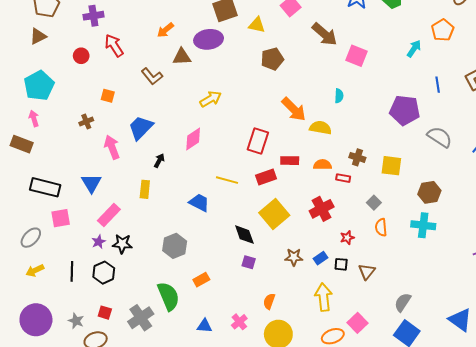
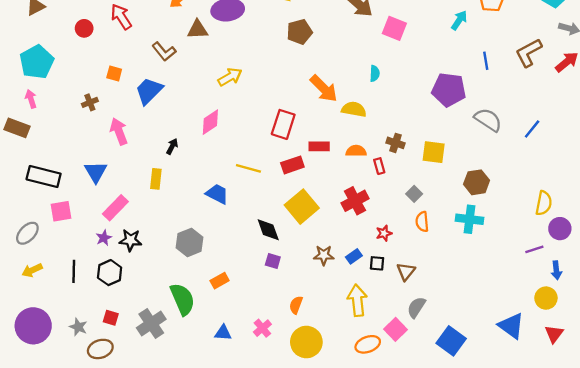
blue trapezoid: (141, 128) -> (149, 91), moved
red rectangle: (343, 178) -> (379, 166), turned 64
gray semicircle: (403, 302) -> (416, 307), moved

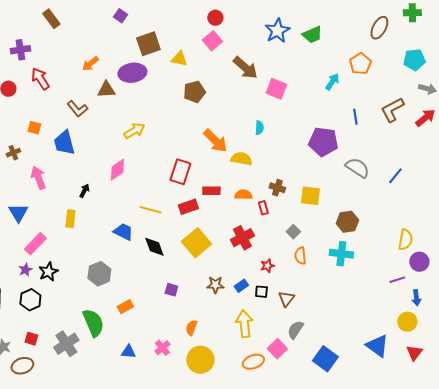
blue trapezoid: (149, 91) -> (64, 143), turned -60
black diamond: (268, 230) -> (154, 247), moved
black star: (130, 240) -> (48, 272), turned -30

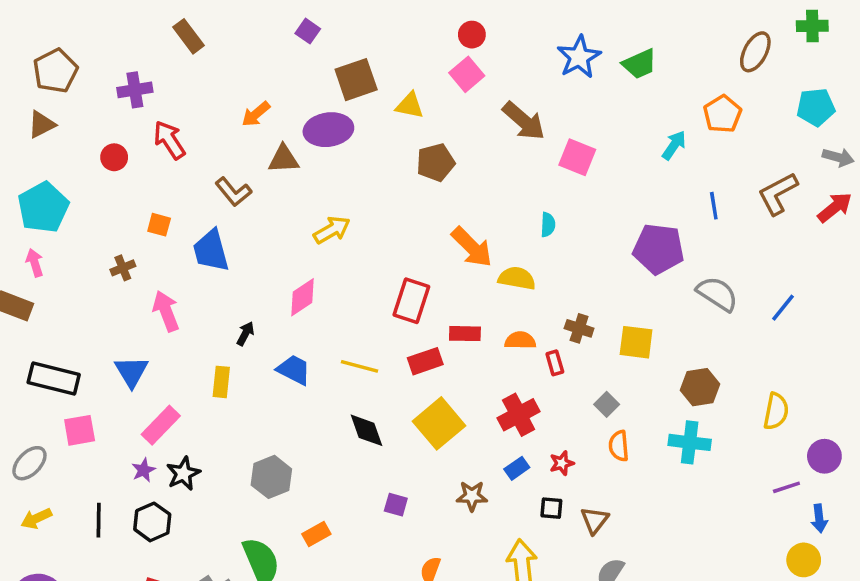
blue trapezoid: (123, 232) -> (294, 370), moved
yellow semicircle: (405, 240) -> (776, 411), moved
blue rectangle: (241, 286) -> (517, 468), moved

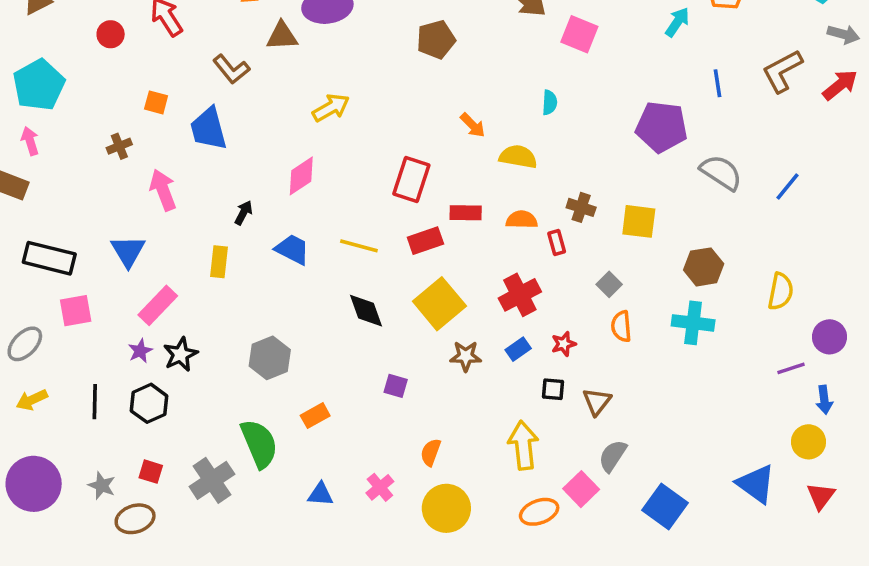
orange arrow: (472, 247) -> (473, 125), size x0.6
brown star: (472, 496) -> (466, 356), moved

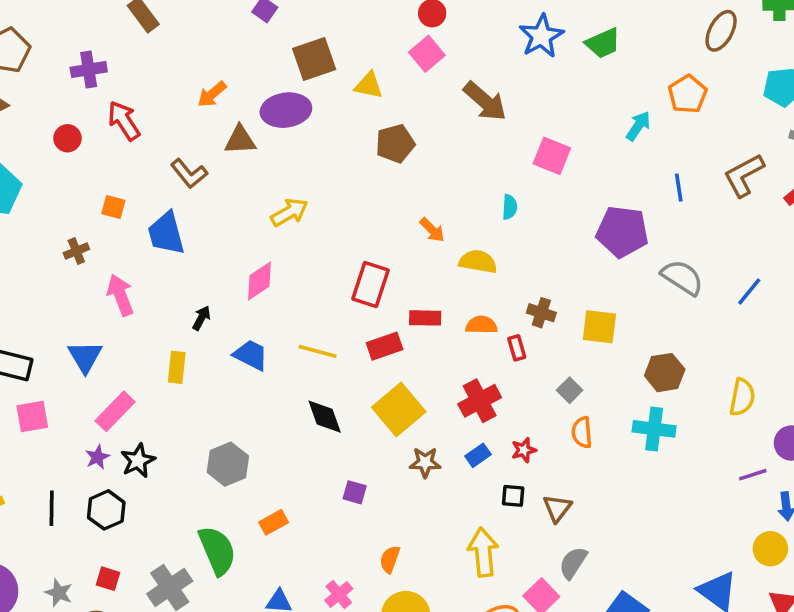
pink square: (579, 34) -> (552, 156), moved

